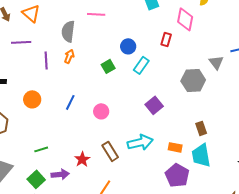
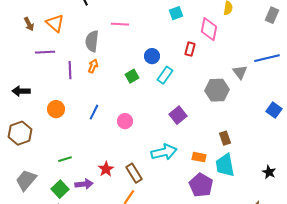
brown rectangle: (110, 151) -> (134, 173), moved

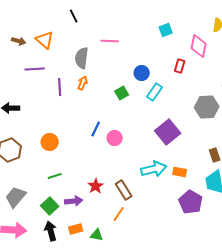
brown arrow: (29, 24) -> (19, 41), turned -48
orange circle: (56, 109) -> (50, 142), moved
blue line: (94, 112) -> (96, 129), moved
purple square: (178, 115) -> (168, 132), size x1.4
orange rectangle: (199, 157) -> (180, 172), moved

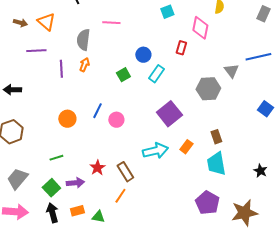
orange circle: (50, 142) -> (67, 119), moved
orange rectangle: (180, 172) -> (186, 147), moved, turned -64
purple pentagon: (191, 202) -> (207, 203), moved

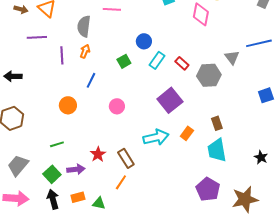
red rectangle: (181, 48) -> (182, 63), moved, turned -64
blue square: (265, 109) -> (266, 95), turned 35
blue line: (97, 111) -> (91, 80), moved

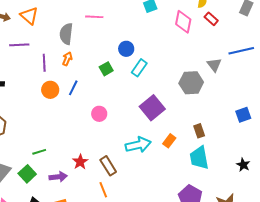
red rectangle: (182, 63) -> (211, 19), moved
blue square: (266, 95) -> (243, 115), moved
orange circle: (68, 105) -> (50, 90), moved
green square: (52, 174) -> (27, 174), moved
orange line: (121, 182) -> (103, 190), turned -56

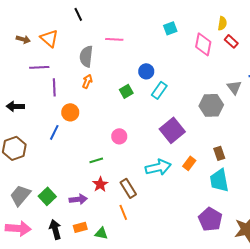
purple line: (44, 63) -> (54, 87), moved
blue line: (73, 88) -> (54, 132), moved
green line: (39, 152) -> (96, 160), moved

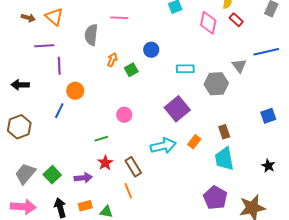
orange arrow: (87, 81) -> (112, 60), moved
cyan rectangle: (159, 90) -> (185, 69), moved, turned 54

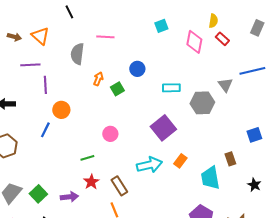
brown rectangle: (224, 132) -> (230, 159), moved

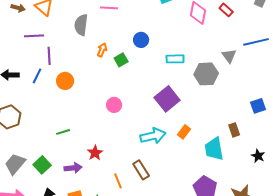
blue line: (45, 130) -> (37, 76), moved
green line: (87, 158) -> (63, 132), moved
brown rectangle: (119, 186) -> (141, 170), moved

